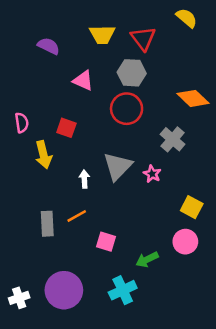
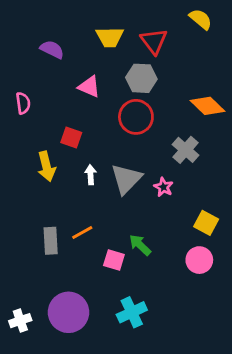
pink semicircle: (22, 123) -> (23, 103), moved
white arrow: (84, 179) -> (91, 175), moved
green arrow: (147, 260) -> (140, 245), moved, turned 70

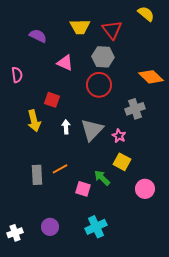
gray cross: (186, 150) -> (135, 109), turned 30
yellow square: (206, 223) -> (122, 162), moved
purple circle: (69, 312) -> (50, 227), size x0.6

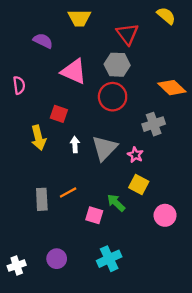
yellow trapezoid: (80, 27) -> (79, 18), moved
pink triangle: (65, 63) -> (74, 72), size x1.4

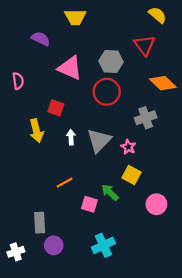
red triangle: (127, 34) -> (145, 45), moved
gray rectangle: (42, 199) -> (40, 223), moved

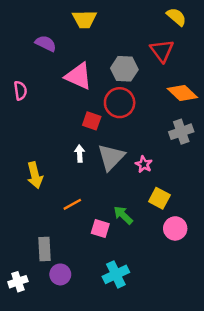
red square: (56, 108) -> (92, 121), moved
gray cross: (146, 118) -> (181, 132), moved
yellow arrow: (36, 131) -> (35, 175), moved
yellow square: (132, 175) -> (159, 198), moved

